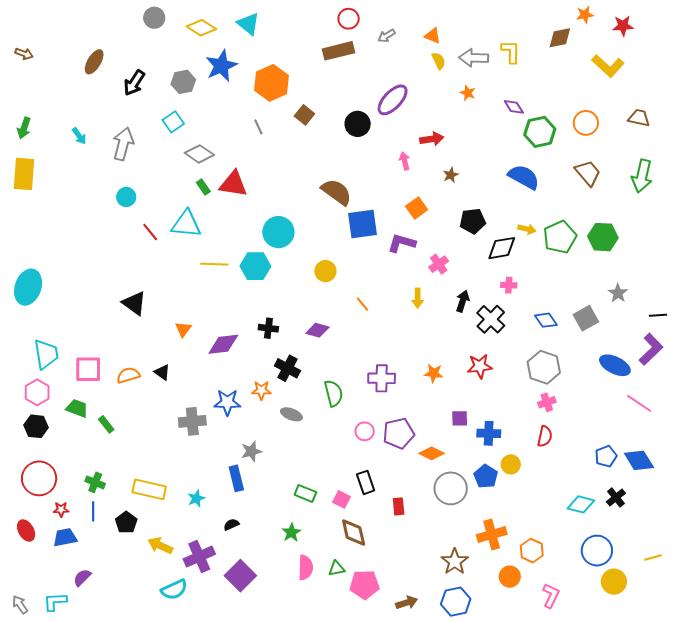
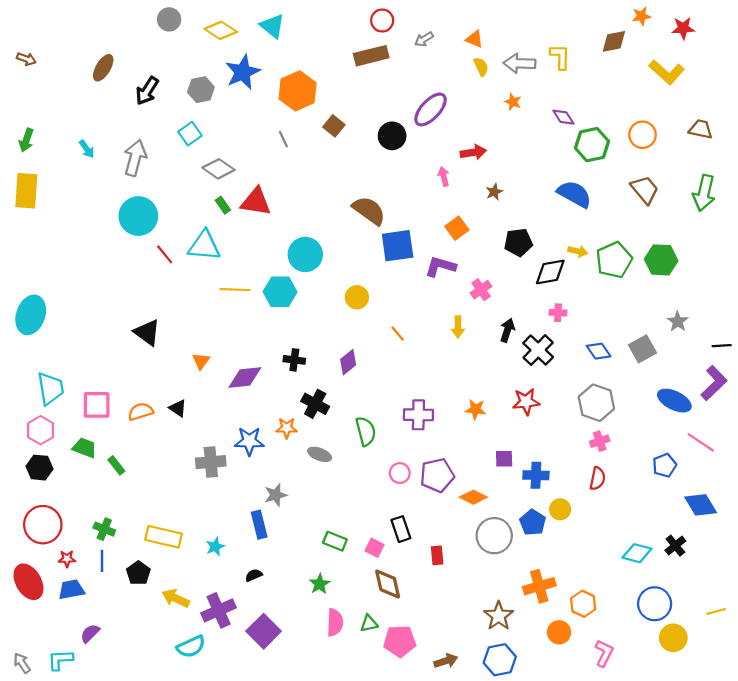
cyan circle: (126, 197) -> (138, 216), size x1.8
purple diamond: (317, 330) -> (348, 362), turned -55
blue pentagon: (606, 456) -> (664, 465), moved
red ellipse: (26, 530) -> (28, 582), size x1.5

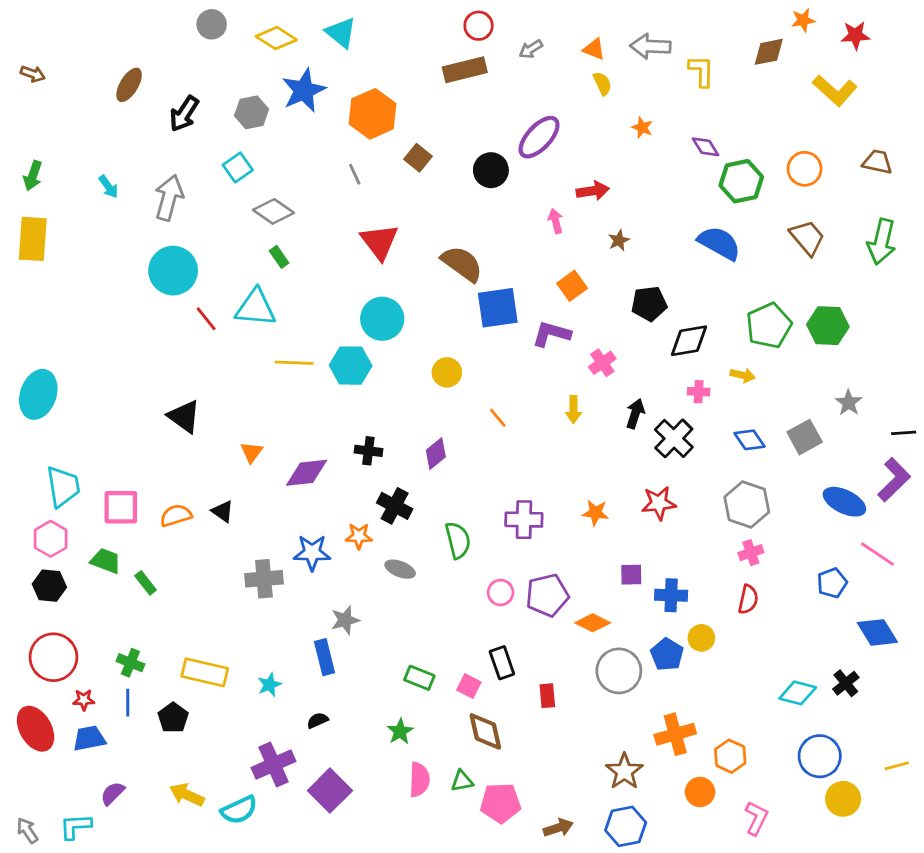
gray arrow: (519, 63) -> (650, 46), moved
red triangle: (256, 202) -> (379, 242), moved, turned 44
yellow arrow: (578, 251) -> (743, 375), moved
yellow arrow: (176, 598) -> (187, 795), moved

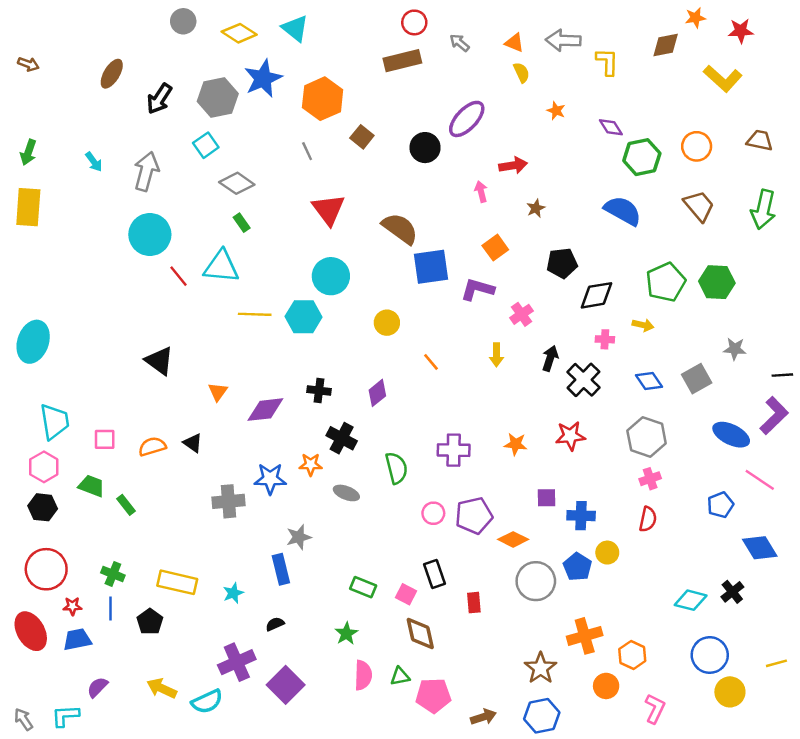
gray arrow: (531, 49) -> (460, 43), turned 72
gray hexagon: (252, 112) -> (218, 98), size x1.4
gray star: (849, 403) -> (735, 349), turned -30
pink square: (121, 507) -> (105, 439), size x0.7

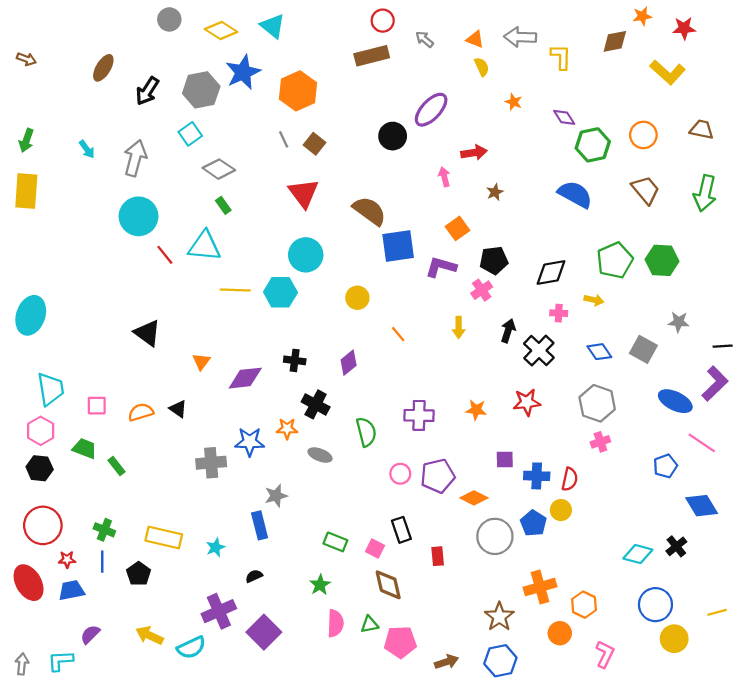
brown square: (362, 137) -> (315, 144), moved
black pentagon: (562, 263) -> (494, 260), moved
gray square: (697, 379) -> (643, 349), turned -32
red semicircle: (648, 519) -> (570, 479), moved
gray arrow: (24, 719) -> (22, 664), turned 40

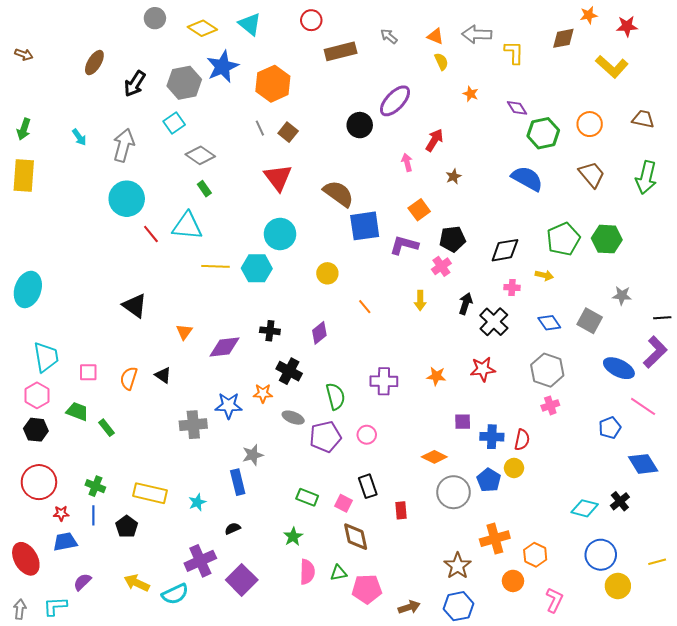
red circle: (383, 21) -> (311, 20), moved
red arrow: (474, 153) -> (434, 140), turned -50
orange semicircle: (141, 412) -> (129, 378), turned -55
purple pentagon: (438, 476) -> (325, 437), moved
red ellipse: (29, 583) -> (26, 559), moved

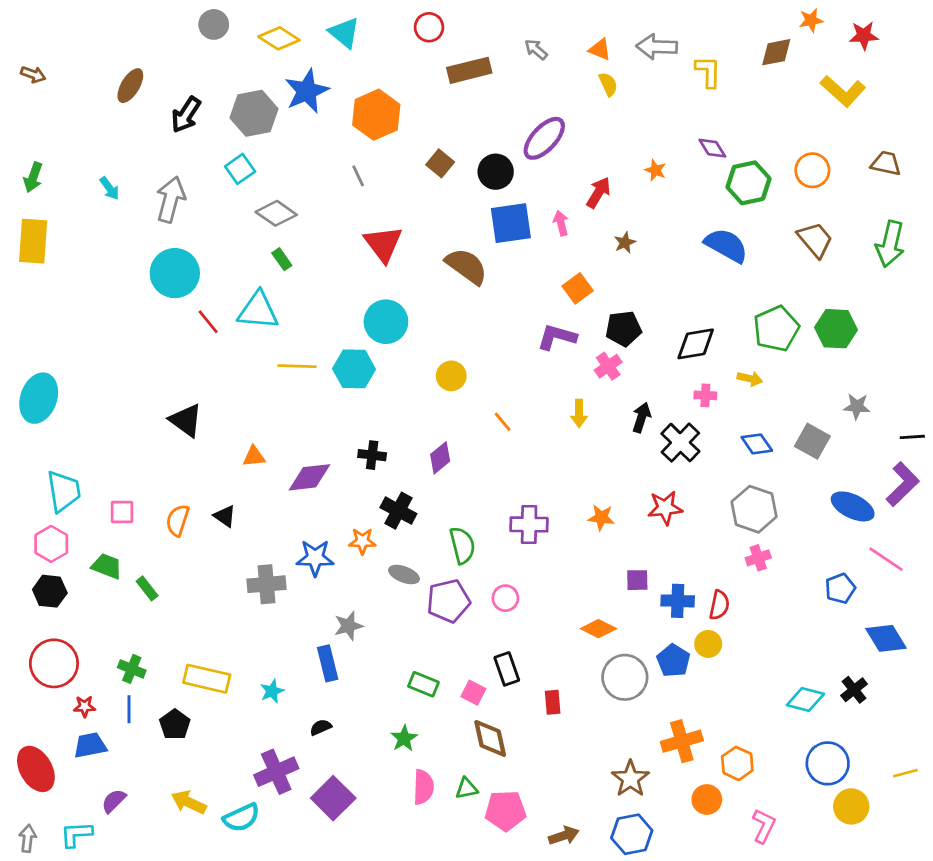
orange star: (471, 94) -> (655, 170), moved
brown square: (288, 132) -> (440, 163), moved
blue square: (365, 226) -> (511, 223), moved
orange triangle: (184, 332) -> (254, 456), turned 48

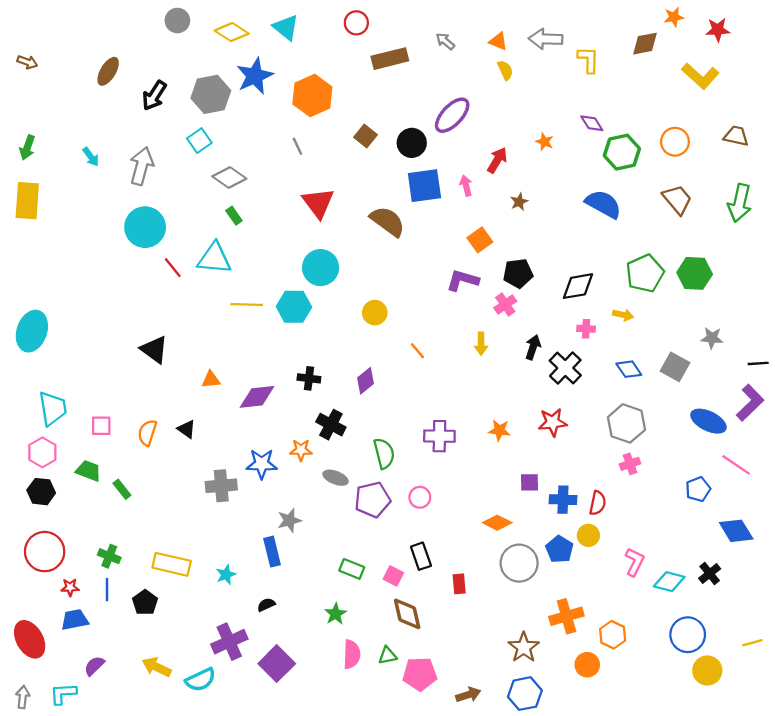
pink L-shape: (764, 826) -> (635, 562), moved

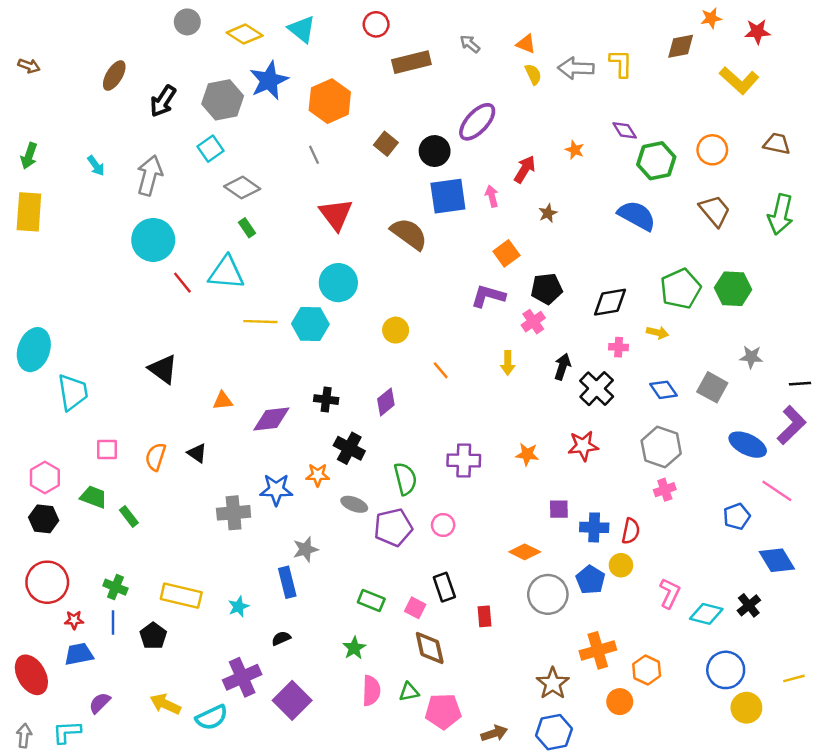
gray arrow: (546, 39) -> (576, 68), moved
cyan trapezoid: (53, 408) -> (73, 392), moved

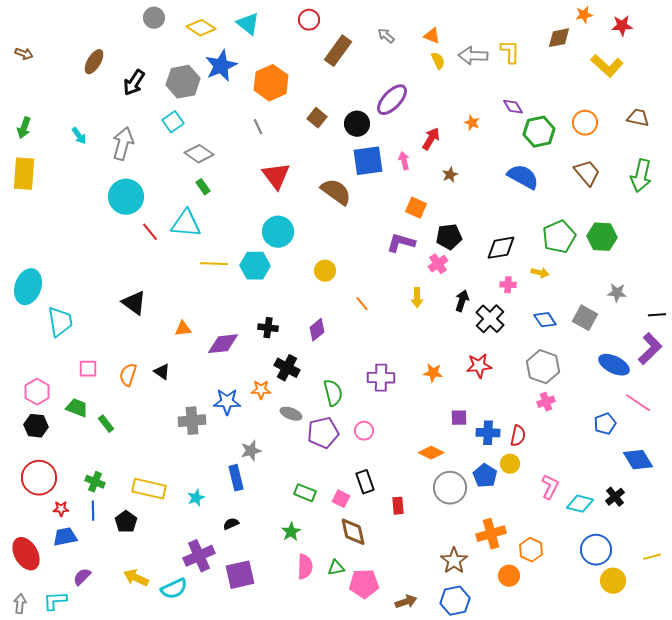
brown rectangle: (411, 62) -> (338, 51), turned -40
orange square: (506, 253) -> (416, 208), turned -30
purple square: (292, 700) -> (240, 575), turned 32

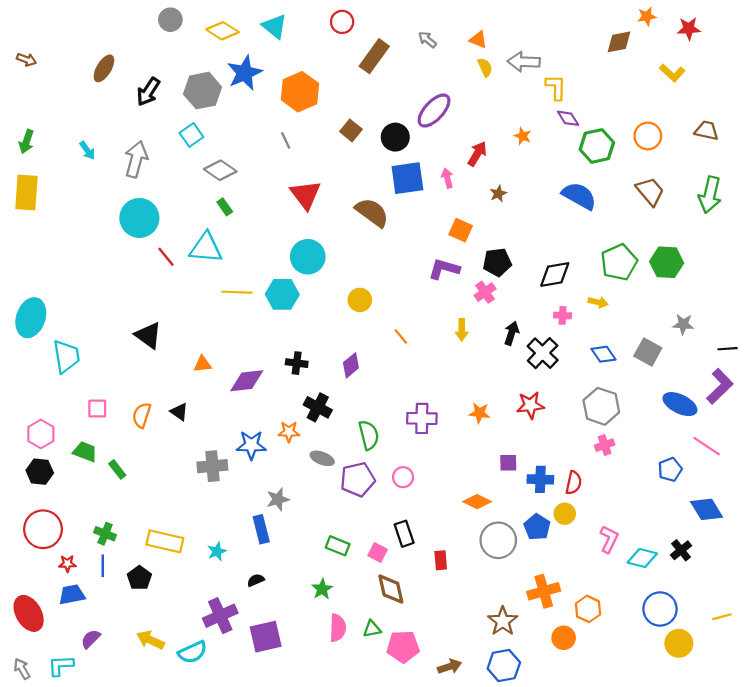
yellow L-shape: (510, 52) -> (556, 87), moved
yellow L-shape: (607, 66) -> (672, 73), size x0.7
gray arrow: (20, 604) -> (22, 669), turned -36

